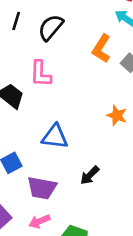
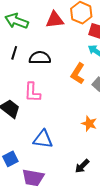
black semicircle: (51, 27) -> (40, 58), turned 50
black arrow: (90, 175) -> (82, 166), moved

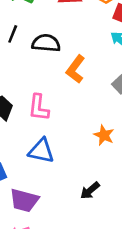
orange L-shape: (78, 74) -> (75, 69), moved
pink L-shape: (32, 92) -> (39, 108), moved

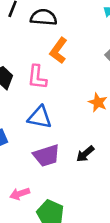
orange L-shape: (75, 69) -> (58, 51), moved
purple trapezoid: (24, 200) -> (46, 156), moved, turned -32

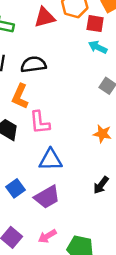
orange L-shape: (58, 51) -> (20, 96), moved
purple trapezoid: (46, 156) -> (47, 197), moved

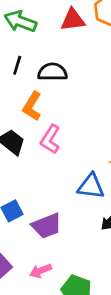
pink L-shape: (40, 122) -> (50, 139), turned 30
blue triangle: (50, 160) -> (91, 186), moved

